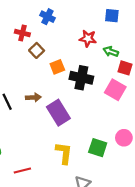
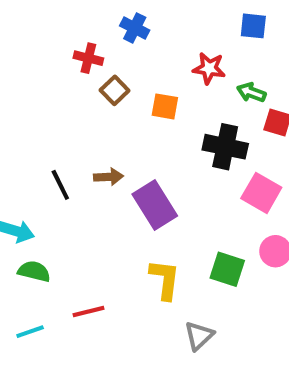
orange square: (57, 67) -> (165, 106), moved, turned 32
black cross: (81, 78) -> (225, 147), moved
pink square: (115, 90) -> (261, 193), moved

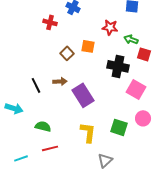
brown square: (115, 90) -> (67, 53), moved
green semicircle: (34, 271) -> (43, 126), moved

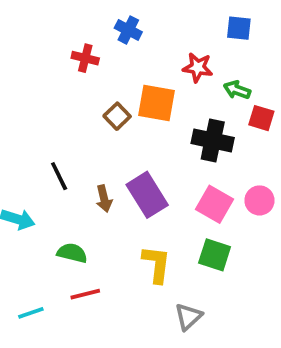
orange square: (88, 46) -> (156, 103), size x1.5
brown arrow: (60, 81) -> (104, 199), moved, turned 80
pink square: (136, 89) -> (215, 204), moved
pink circle: (143, 118) -> (259, 200), moved

